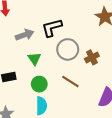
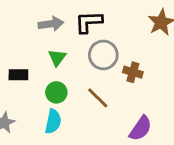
brown cross: (92, 57) -> (133, 72), turned 32

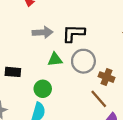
green triangle: (57, 58) -> (55, 59), moved, turned 42
brown line: (98, 98) -> (99, 99), moved

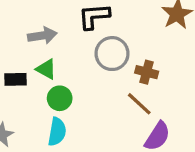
gray arrow: (43, 32) -> (42, 36), moved
green triangle: (55, 59) -> (46, 69), moved, turned 42

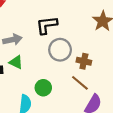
green circle: (60, 98) -> (43, 88), moved

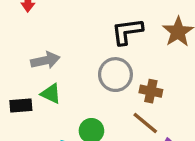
black L-shape: (47, 25) -> (127, 31), moved

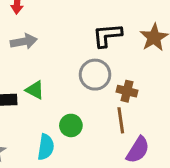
gray arrow: (45, 60) -> (24, 41), moved
brown line: (145, 123) -> (121, 120), turned 40

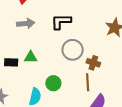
black L-shape: (107, 35) -> (61, 22), moved
green triangle: (35, 90) -> (31, 57), turned -32

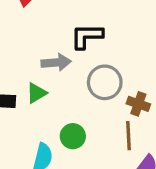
gray arrow: (26, 23) -> (56, 62), moved
green triangle: (31, 57) -> (36, 93), turned -32

